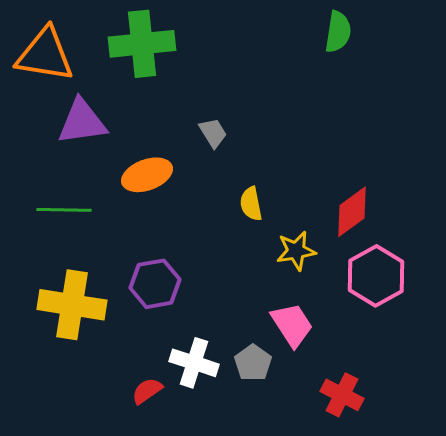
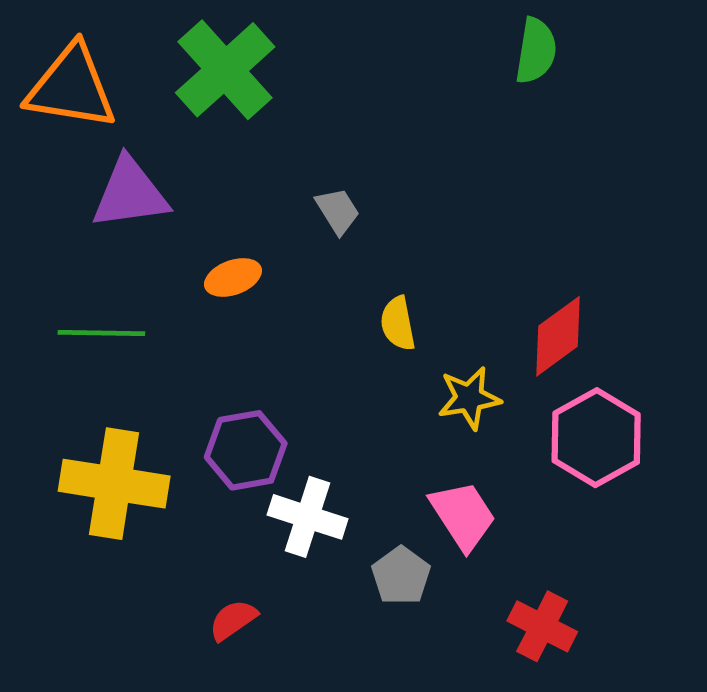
green cross: (142, 44) -> (225, 70), turned -36
orange ellipse: (147, 175) -> (233, 277), size x0.7
white cross: (194, 363) -> (308, 517), moved

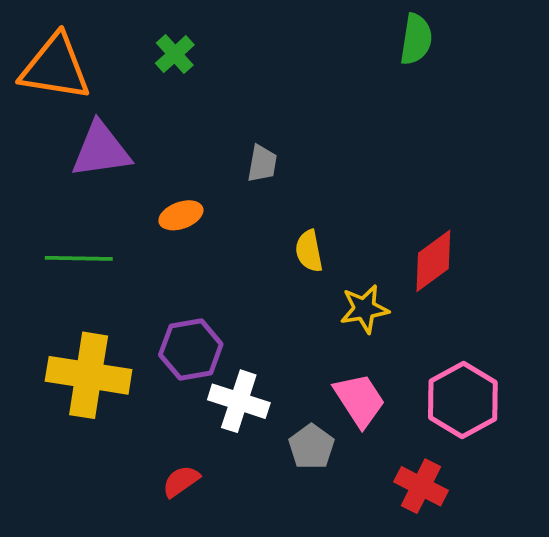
green cross: (225, 70) -> (175, 54), size x0.5
gray trapezoid: (338, 211) -> (262, 164), turned 42
pink hexagon: (596, 438) -> (463, 400), moved

